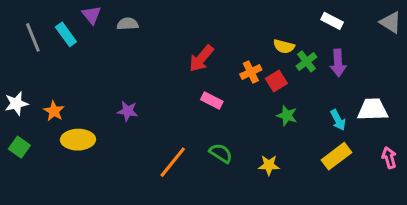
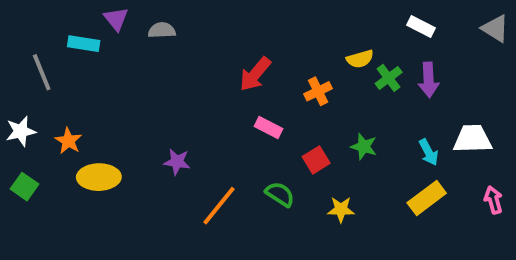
cyan rectangle: (66, 34) -> (84, 44), turned -45
gray line: (33, 37) -> (42, 72), moved
yellow semicircle: (284, 46) -> (360, 59), turned -30
red square: (276, 81) -> (316, 160), moved
purple star: (128, 111) -> (177, 162), moved

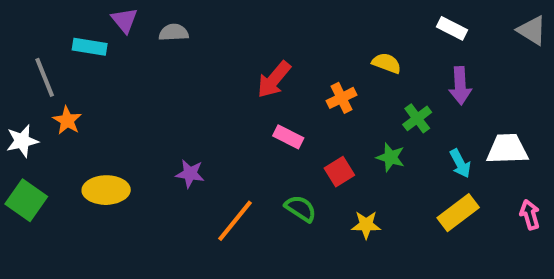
yellow semicircle: (360, 59) -> (387, 63), turned -144
green cross: (389, 78) -> (417, 118), moved
orange star: (68, 141) -> (67, 120), moved
green square: (25, 187) -> (26, 200), size x1.4

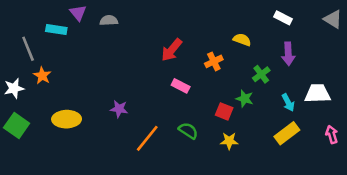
red square: (339, 172) -> (224, 111), moved, turned -36

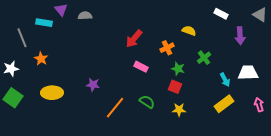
purple arrow: (288, 54) -> (240, 36), moved
orange star: (42, 76) -> (41, 59), moved
green star: (245, 99) -> (178, 69), moved

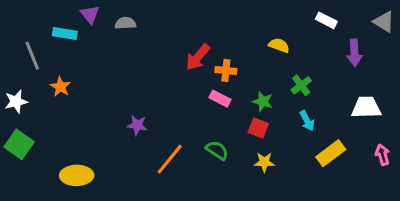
orange cross: (167, 48) -> (226, 70), moved, turned 32
pink rectangle: (141, 67) -> (220, 99), moved
cyan arrow: (225, 80) -> (307, 121), moved
yellow ellipse: (52, 93) -> (77, 175), moved

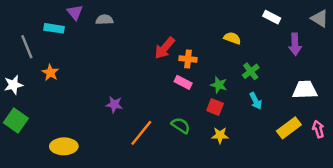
yellow rectangle: (331, 153) -> (289, 128), moved

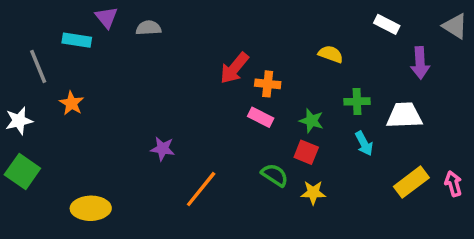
green cross: (251, 71) -> (357, 101), turned 35
white trapezoid: (305, 90) -> (404, 115), moved
green semicircle: (181, 125) -> (275, 175), moved

